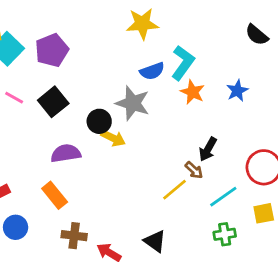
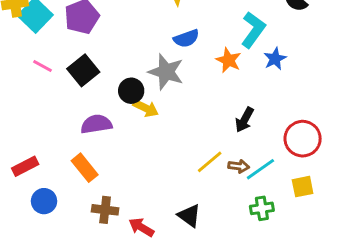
cyan L-shape: (183, 63) -> (253, 30), moved
brown arrow: (194, 170) -> (239, 166), moved, turned -36

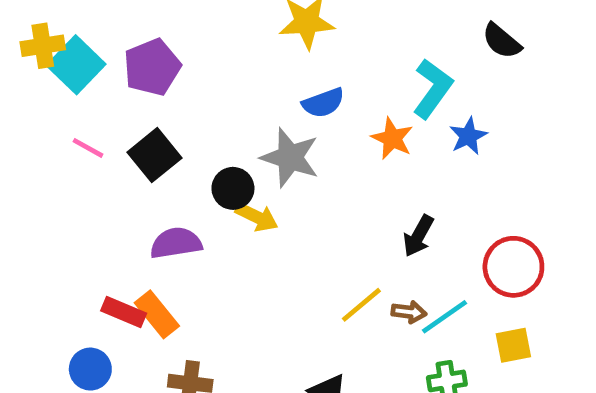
red rectangle: (25, 166) -> (124, 312), moved, turned 50

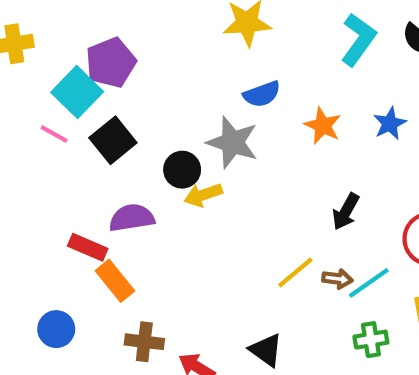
cyan square: (76, 65) -> (77, 92), moved
cyan L-shape: (433, 89) -> (358, 40), moved
yellow arrow: (257, 217) -> (203, 195), turned 135
red rectangle: (124, 312) -> (88, 247), moved

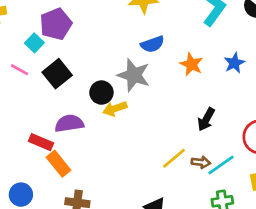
cyan square: (77, 92) -> (34, 43), size x0.6

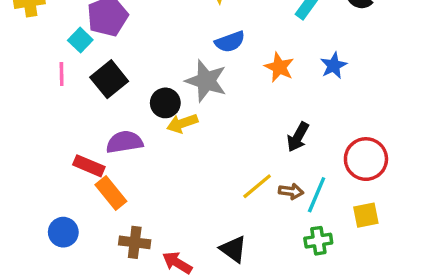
pink line: (20, 70) -> (62, 74), turned 60
cyan line: (221, 165) -> (317, 195), turned -32

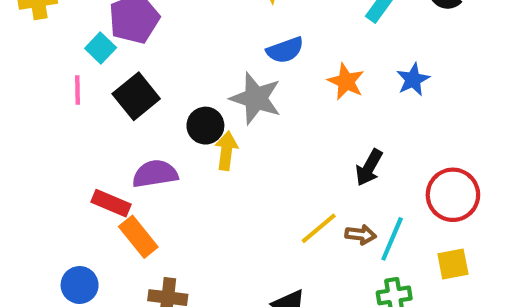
yellow arrow: (182, 123) -> (226, 151), turned 116

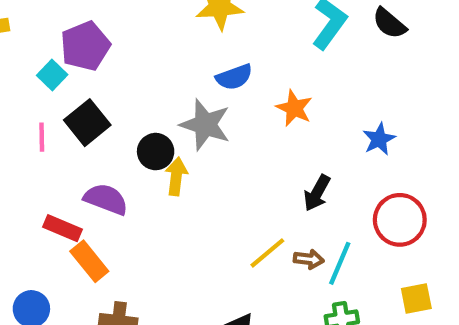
blue star: (413, 79) -> (379, 139), moved
pink line: (77, 90) -> (42, 137), moved
purple semicircle: (155, 174) -> (106, 199), turned 30
yellow square: (453, 264) -> (416, 298), moved

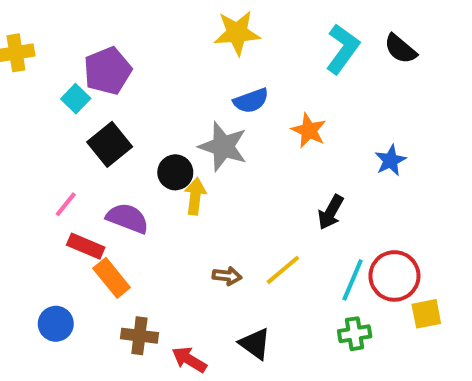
pink line: (42, 137) -> (66, 204), moved, turned 40
red circle: (400, 220) -> (394, 276), moved
brown arrow: (309, 259) -> (227, 276), moved

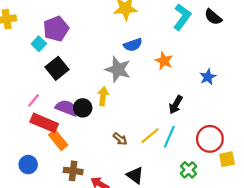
black circle: (175, 172) -> (83, 108), moved
red rectangle: (86, 246) -> (44, 123), size x1.4
brown arrow: (227, 276) -> (120, 139), turned 32
cyan line: (353, 280) -> (169, 137), moved
green cross: (355, 334) -> (189, 170), turned -35

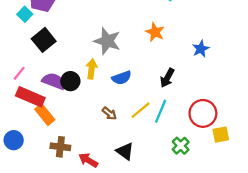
blue semicircle: (133, 45) -> (122, 78), moved

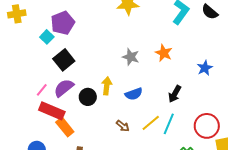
gray star: (107, 41) -> (131, 57), moved, size x0.7
purple semicircle: (54, 81) -> (64, 88), moved, turned -60

